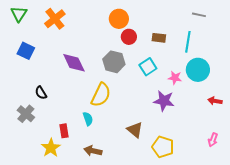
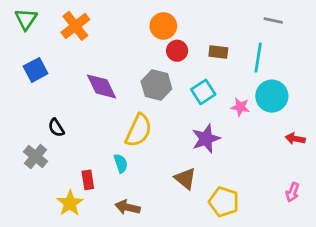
blue square: (26, 51) -> (36, 70), turned 36
purple star: (164, 101) -> (206, 139), moved, turned -30

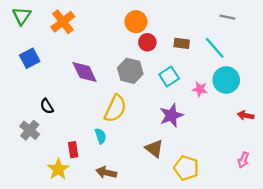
cyan line: (258, 58) -> (215, 48), turned -50

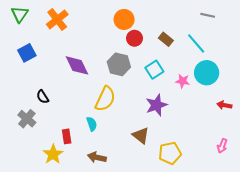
brown rectangle: (182, 43) -> (166, 39), turned 32
yellow pentagon: (186, 168) -> (170, 153), turned -30

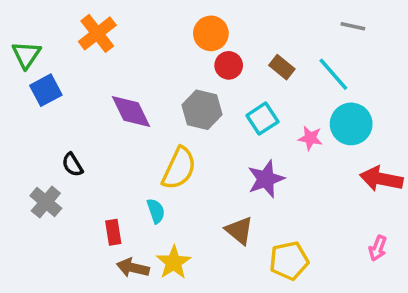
green triangle: (20, 14) -> (26, 55), moved
red arrow: (224, 105) -> (381, 179), size x1.6
yellow star: (53, 154) -> (174, 262), moved
brown arrow: (97, 157) -> (133, 268), moved

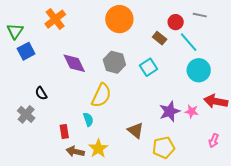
orange circle: (211, 33) -> (119, 19), size x1.4
red circle: (229, 65) -> (176, 22), moved
pink star: (310, 138) -> (192, 111), moved
purple star: (266, 179) -> (170, 111), moved

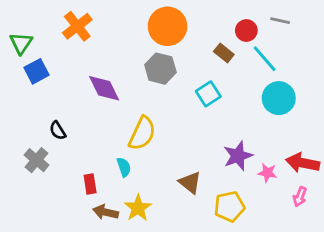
gray hexagon: (114, 62) -> (160, 69), moved
red arrow: (216, 101) -> (303, 163), moved
pink star: (192, 111) -> (267, 173), moved

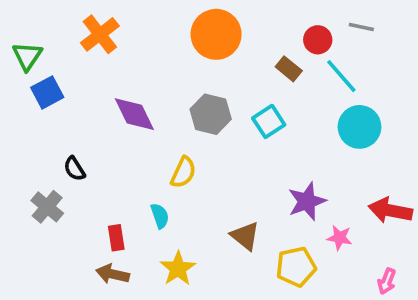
gray hexagon: (160, 69) -> (211, 114), moved
yellow semicircle: (142, 133) -> (183, 172), size x0.7
pink star: (267, 173) -> (340, 238), moved
pink arrow: (300, 197) -> (387, 281), moved
brown arrow: (106, 212) -> (113, 274), moved

